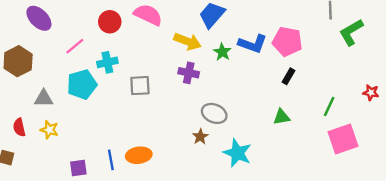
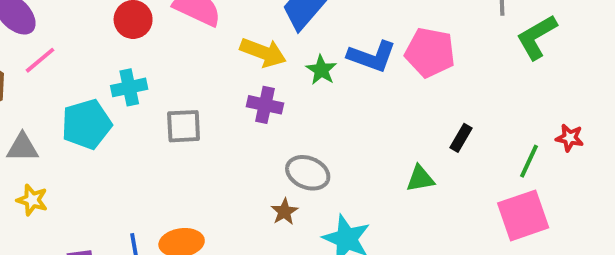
pink line: (75, 46) -> (40, 60), moved
black rectangle: (288, 76) -> (461, 138), moved
green line: (329, 106) -> (529, 161), moved

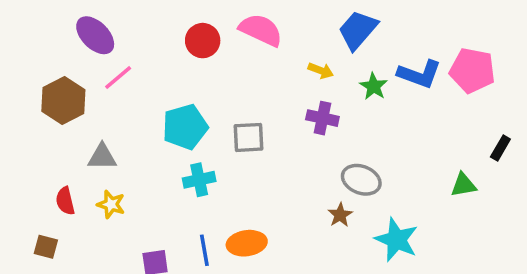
yellow arrow: (263, 52) -> (321, 70), size x0.6
cyan cross: (129, 87) -> (199, 180), moved
cyan pentagon: (86, 124) -> (185, 127), moved

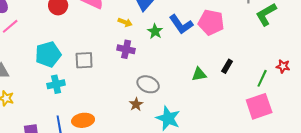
blue L-shape: (419, 74) -> (181, 24), turned 35
green triangle: (463, 185) -> (199, 74), moved

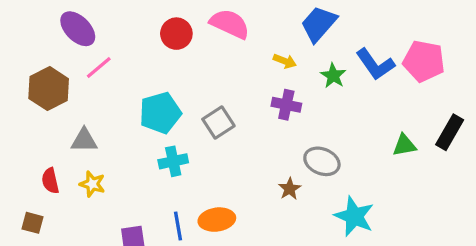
gray square: (84, 60) -> (218, 123), turned -30
black rectangle: (227, 66) -> (450, 132), size x1.5
brown star: (136, 104) -> (290, 189), moved

